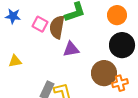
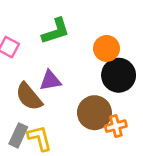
orange circle: (117, 15) -> (107, 48), moved
brown semicircle: (57, 27) -> (29, 97), moved, turned -50

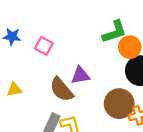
green L-shape: (56, 31) -> (114, 32), moved

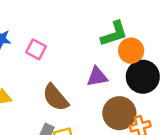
purple triangle: (80, 75) -> (97, 77), moved

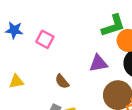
brown semicircle: (56, 98) -> (62, 81), size x0.6

